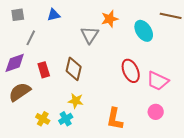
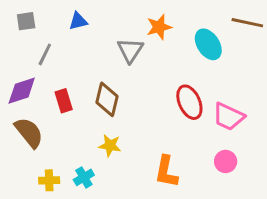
brown semicircle: (20, 92) -> (29, 133), turned 85
yellow cross: (43, 119) -> (49, 180), moved, turned -32
cyan cross: (66, 119) -> (84, 177), moved

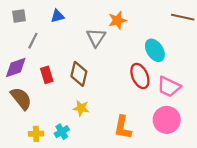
cyan ellipse: (208, 44) -> (155, 50), moved
pink circle: (226, 161) -> (167, 120), size x1.6

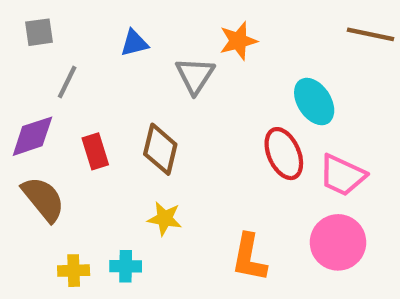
blue triangle: (57, 16) -> (134, 43), moved
cyan cross: (62, 132) -> (126, 266), turned 32

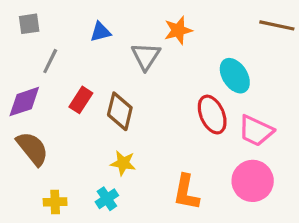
red rectangle: (95, 151) -> (81, 100), moved, turned 50
cyan cross: (126, 266) -> (107, 199), moved, turned -35

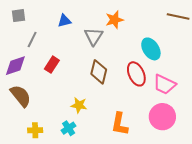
brown diamond: (120, 111) -> (99, 72), moved

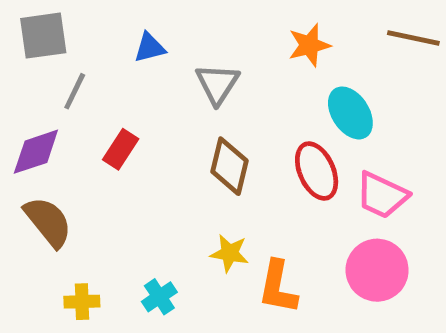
gray square: (19, 16) -> (43, 36), size x1.5
orange star: (114, 20) -> (309, 45), moved
yellow star: (79, 105) -> (229, 253), moved

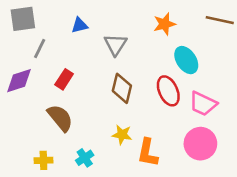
brown semicircle: (48, 222) -> (60, 118), moved

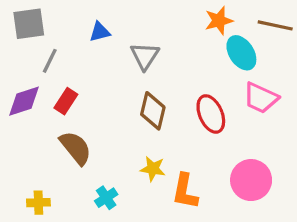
orange star: (164, 24) -> (219, 21), moved
cyan ellipse: (186, 60) -> (241, 53), moved
red rectangle: (64, 79) -> (66, 101), moved
pink trapezoid: (203, 104) -> (261, 98), moved
yellow cross: (43, 160) -> (38, 203), moved

